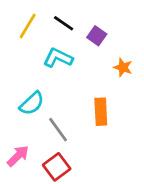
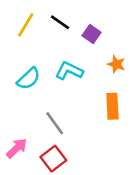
cyan L-shape: (58, 58) -> (69, 71), moved
cyan semicircle: (32, 103) -> (28, 79), moved
orange rectangle: (101, 112) -> (112, 106), moved

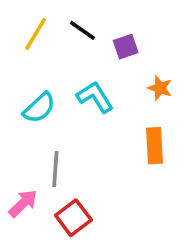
purple square: (91, 34) -> (126, 47), turned 36
cyan L-shape: (69, 71) -> (95, 97), turned 32
gray line: (55, 123) -> (55, 169), moved, turned 40

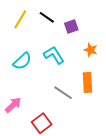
gray line: (55, 169) -> (63, 93), moved, turned -60
pink arrow: (23, 203) -> (13, 105), moved

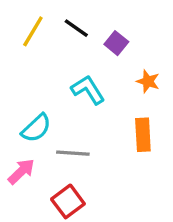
purple square: (71, 26) -> (116, 43), turned -32
cyan semicircle: (22, 61) -> (36, 128), moved
gray line: (63, 93) -> (73, 153), moved, turned -30

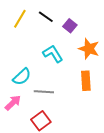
orange star: (148, 81) -> (89, 49), size x1.5

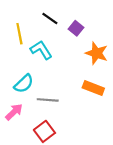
yellow line: (20, 19) -> (19, 34), moved, turned -42
cyan L-shape: (53, 54) -> (41, 50), moved
orange rectangle: (86, 81) -> (93, 88), turned -66

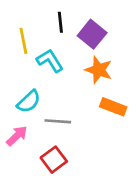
black line: (50, 18) -> (60, 22), turned 49
purple square: (76, 28) -> (92, 34), size x1.5
orange star: (97, 53) -> (99, 70), moved

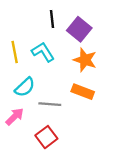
yellow line: (23, 41) -> (15, 52), moved
orange rectangle: (113, 107) -> (83, 92), moved

